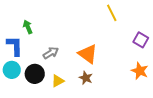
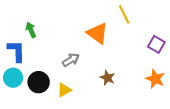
gray arrow: (51, 53) -> (71, 60), moved
orange triangle: (88, 54) -> (97, 33), moved
brown star: (86, 78) -> (107, 78), moved

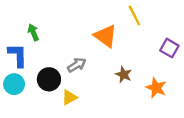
brown star: (107, 78) -> (124, 74), moved
orange star: (155, 79) -> (156, 88), moved
black circle: (39, 82) -> (49, 79), moved

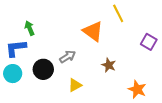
blue L-shape: (18, 55) -> (16, 48), turned -95
orange star: (156, 88) -> (137, 89), moved
yellow triangle: (69, 97) -> (75, 85), moved

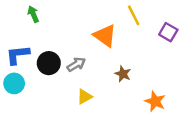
green arrow: (30, 28) -> (33, 14), moved
purple square: (149, 42) -> (168, 32), moved
black circle: (43, 69) -> (49, 63), moved

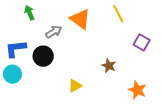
purple square: (168, 32) -> (142, 42), moved
orange triangle: (105, 36) -> (80, 19), moved
gray arrow: (76, 64) -> (54, 32), moved

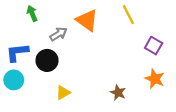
brown star: (109, 66) -> (118, 93), moved
yellow triangle: (75, 86) -> (63, 93), moved
orange star: (137, 90) -> (155, 79), moved

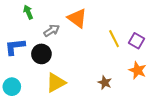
yellow line: (128, 15) -> (114, 39), moved
cyan circle: (14, 80) -> (12, 87), moved
yellow triangle: (63, 93) -> (56, 83), size x1.5

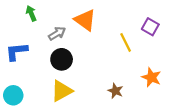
purple square: (136, 41) -> (150, 27), moved
black circle: (41, 54) -> (62, 59), moved

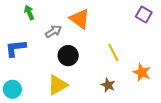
purple square: (150, 27) -> (144, 15), moved
yellow line: (126, 42) -> (113, 52), moved
black circle: (62, 59) -> (68, 56), moved

